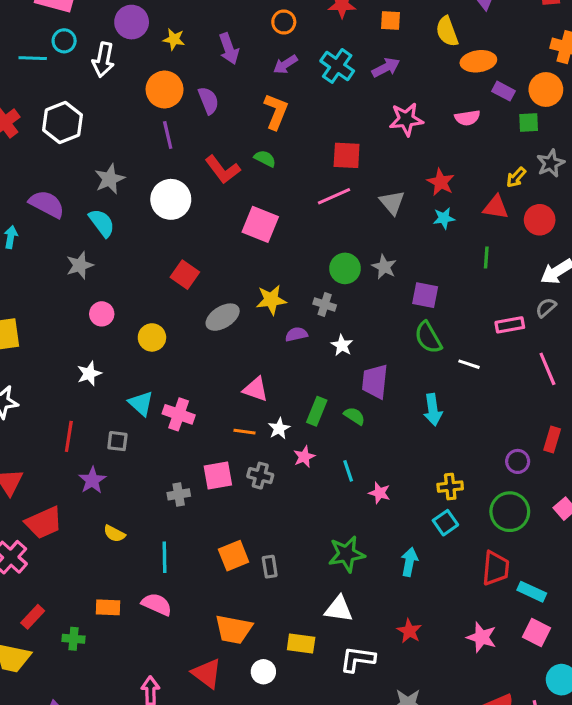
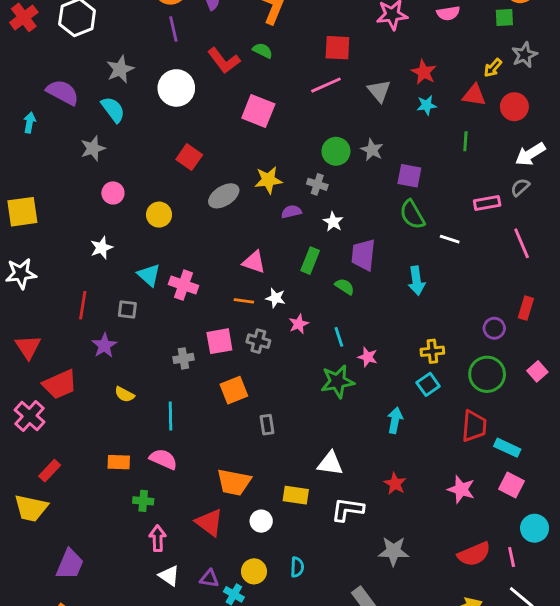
green rectangle: (317, 411) -> (310, 261), moved
white star: (279, 428) -> (276, 298), turned -30
green star: (347, 554) -> (337, 381), moved
orange square: (234, 556) -> (234, 390), moved
green cross: (73, 639) -> (143, 501), moved

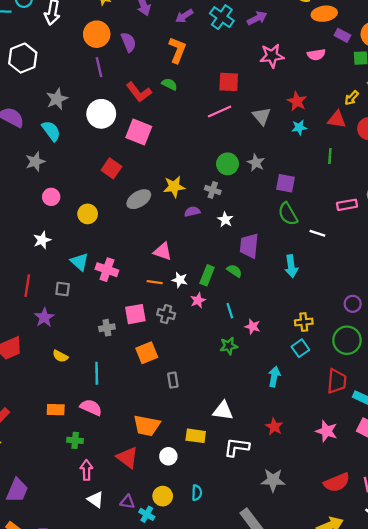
pink square: (258, 111) -> (139, 132), moved
green rectangle: (310, 261) -> (207, 275), moved
green star: (337, 381) -> (229, 346), size x0.7

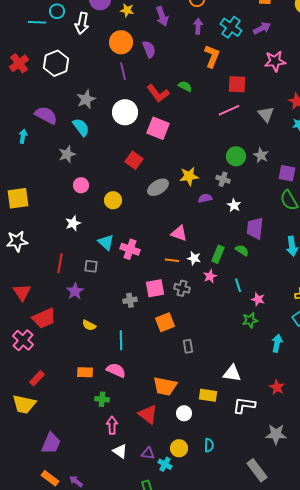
purple arrow: (184, 16) -> (198, 26), turned 126
orange L-shape: (177, 50) -> (212, 56), moved
green star: (229, 346) -> (250, 320), moved

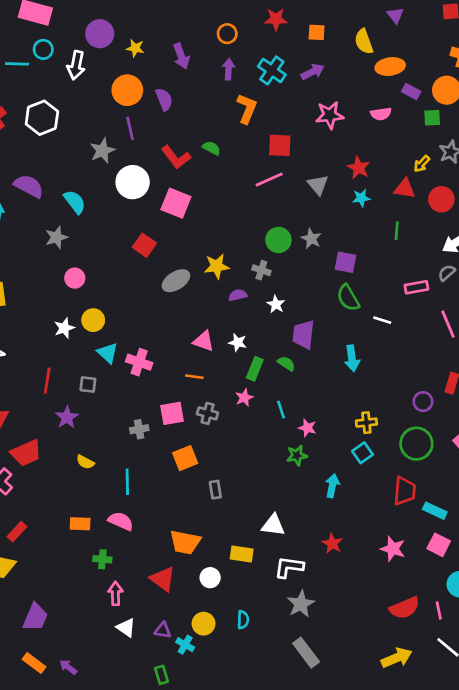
gray star: (86, 99) -> (102, 151), moved
yellow circle: (113, 200) -> (93, 320), moved
white star: (194, 258) -> (238, 342), moved
gray star: (276, 434) -> (301, 604), moved, turned -30

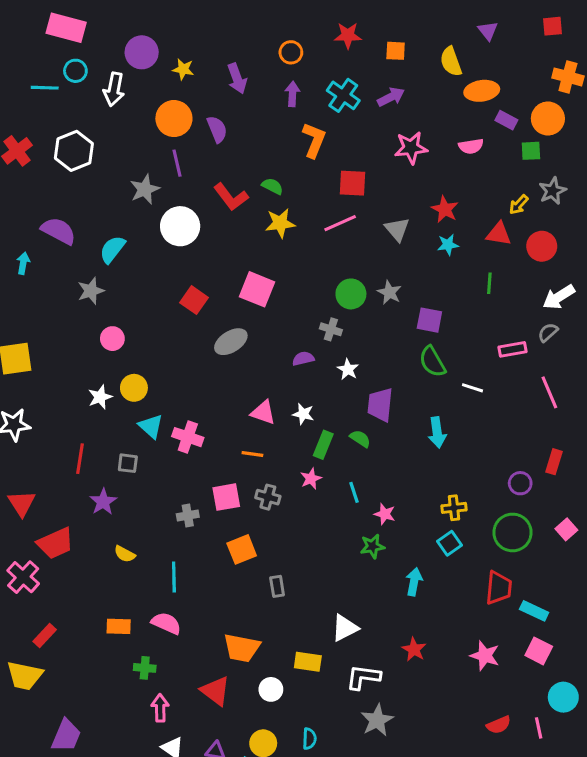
cyan semicircle: (75, 202) -> (112, 249), turned -105
pink square: (176, 203) -> (257, 289), moved
yellow star: (217, 266) -> (280, 223), moved
white triangle: (273, 525) -> (345, 628), turned -35
red semicircle: (405, 608) -> (499, 725), size x0.7

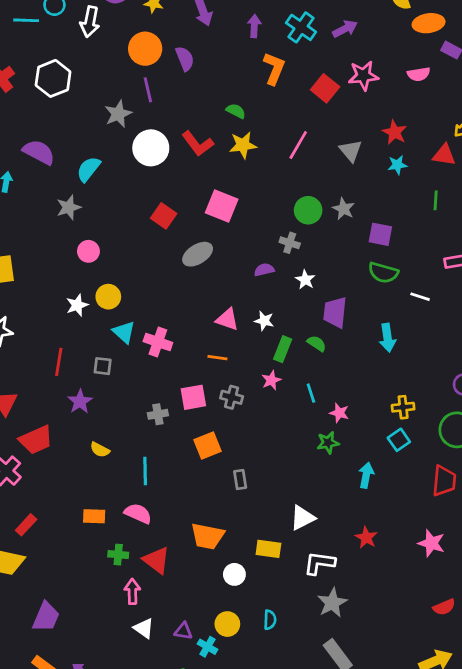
red square: (352, 183) -> (325, 88), moved, turned 36
red L-shape: (231, 197) -> (198, 144), moved
pink line: (340, 223) -> (298, 145), turned -36
green semicircle: (432, 362) -> (383, 273), turned -44
red triangle: (215, 691) -> (156, 560), moved

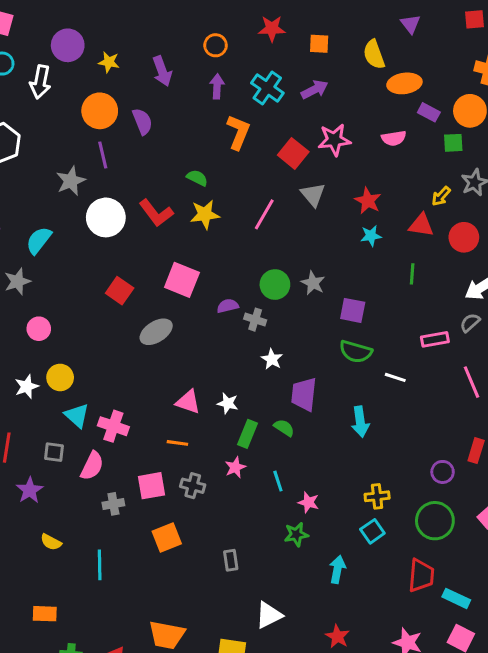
gray triangle: (351, 151) -> (313, 195), moved
purple semicircle: (264, 270) -> (228, 306), moved
gray rectangle: (240, 479) -> (231, 560), moved
pink semicircle: (138, 513) -> (92, 466), moved, turned 92

